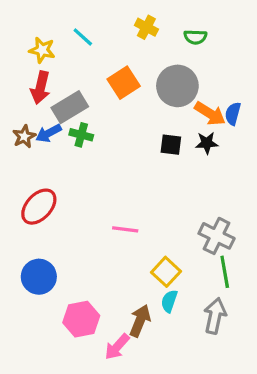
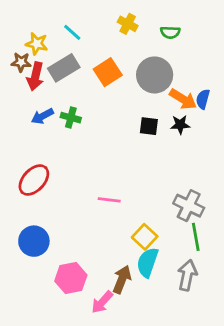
gray rectangle: (70, 107) -> (64, 68), moved
brown star: (24, 136) -> (21, 62), moved, turned 30
cyan semicircle: (169, 301) -> (148, 262), size x1.5

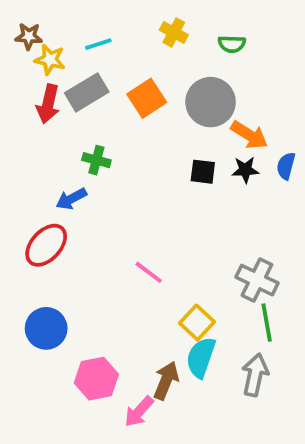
cyan line: (72, 32) -> (98, 44), turned -60
brown star: (21, 62) -> (29, 36), moved
blue semicircle: (203, 99) -> (286, 166), moved
blue arrow: (42, 116) -> (71, 199), moved
pink line: (109, 200) -> (149, 272), turned 30

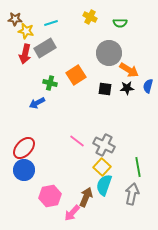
orange square: (147, 98) -> (76, 75), moved
red ellipse: (46, 245) -> (24, 148), moved
gray cross: (257, 280) -> (104, 145), moved

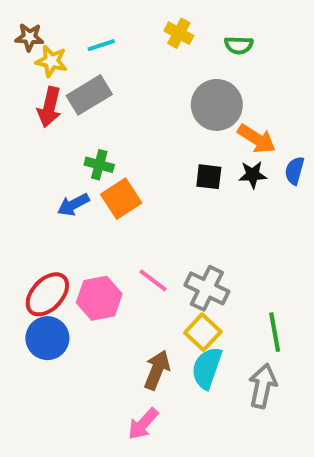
orange square: (76, 75) -> (121, 199), moved
pink hexagon: (50, 196) -> (99, 298), moved
brown arrow: (86, 197) -> (157, 370), moved

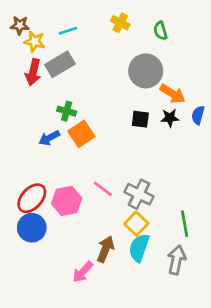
green semicircle: (239, 45) -> (160, 31), turned 72
pink arrow: (143, 424) -> (83, 272), moved

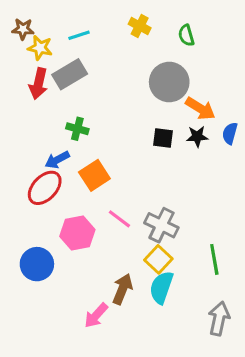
orange square: (81, 134) -> (94, 175), moved
red ellipse: (32, 198) -> (45, 188), moved
gray arrow: (177, 260) -> (219, 319), moved

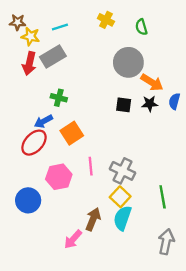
pink line: (119, 219) -> (91, 166), turned 48

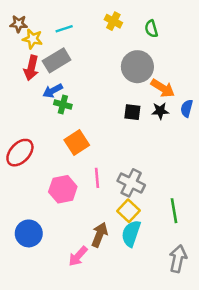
blue arrow: (43, 121) -> (53, 91), moved
red ellipse: (34, 143) -> (20, 153), moved
blue circle: (28, 200) -> (29, 233), moved

